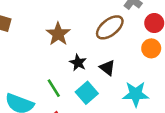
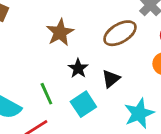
black triangle: (107, 68) -> (111, 79), turned 35
cyan star: (136, 94) -> (139, 113), turned -30

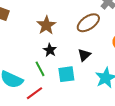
black star: (78, 68) -> (50, 50), moved
cyan square: (83, 104) -> (66, 74), turned 30

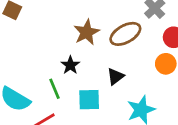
brown star: (46, 25) -> (86, 32), moved

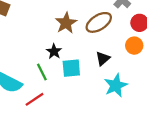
black triangle: (116, 76) -> (103, 59), moved
cyan square: (89, 100) -> (71, 68), moved

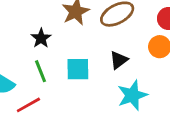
black star: (54, 51) -> (41, 38), moved

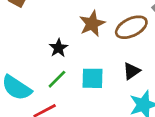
green line: (40, 71) -> (57, 79), turned 65

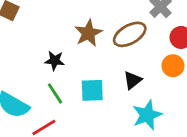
black star: (58, 48) -> (55, 61), turned -30
green line: (57, 79) -> (55, 93), turned -75

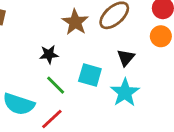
cyan square: (92, 90) -> (90, 75), turned 30
cyan star: (147, 115) -> (125, 92), moved

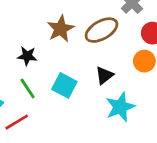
cyan star: (125, 92) -> (120, 107), moved

